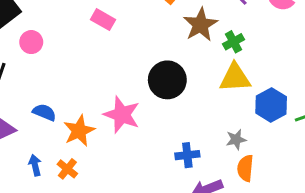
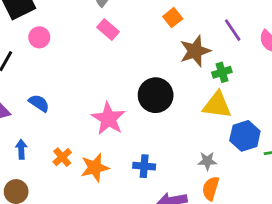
orange star: (79, 131) -> (95, 168), moved
blue cross: (187, 155) -> (144, 166), moved
orange cross: (67, 169) -> (62, 157), moved

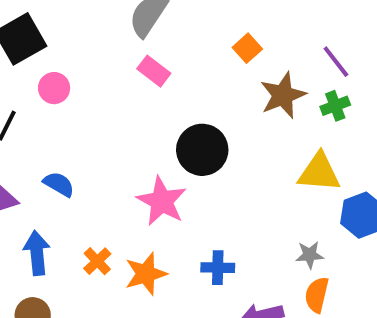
green cross: (222, 72) -> (335, 106), moved
black circle: (156, 95) -> (202, 150), moved
blue arrow: (21, 149) -> (37, 253), size x1.5

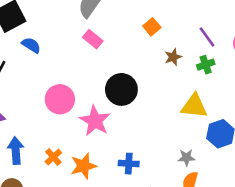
pink circle: (54, 88) -> (60, 99), moved, size x1.5
brown star: (283, 95) -> (173, 57), size x0.6
blue semicircle: (59, 184) -> (31, 45), moved

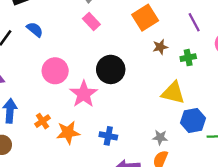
orange square: (152, 27) -> (145, 18), size x1.6
purple line: (207, 37) -> (194, 22), moved
blue semicircle: (31, 45) -> (35, 30), moved

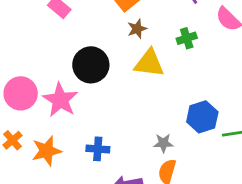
brown star: (160, 47) -> (137, 29), moved
pink circle: (55, 71) -> (21, 93), moved
yellow triangle: (173, 93) -> (149, 63), moved

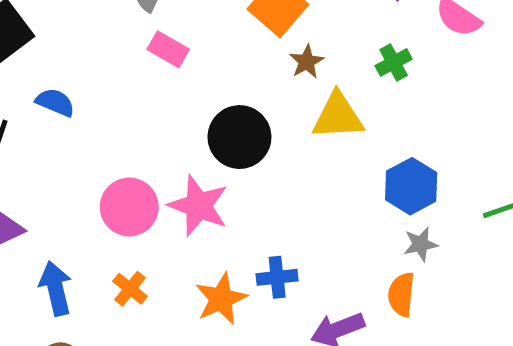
blue hexagon: (202, 117) -> (411, 186), moved
gray star: (163, 143) -> (421, 244), moved
orange star: (47, 151) -> (221, 299), moved

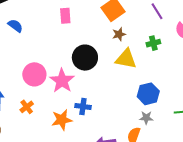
pink rectangle: (168, 49) -> (65, 16), turned 42
blue cross: (277, 277) -> (83, 107), moved

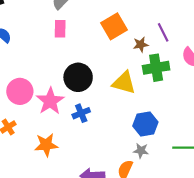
brown star: (119, 34) -> (141, 45), moved
green cross: (153, 43) -> (156, 68), size x1.6
blue cross: (83, 107) -> (81, 113), moved, turned -35

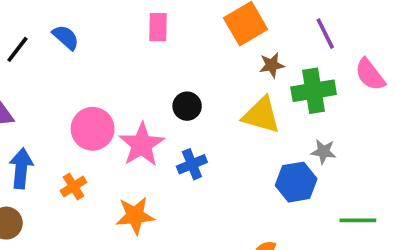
brown star: (141, 45) -> (272, 65), moved
black circle: (78, 77) -> (187, 106), size x0.6
gray star: (141, 151) -> (323, 152), moved

